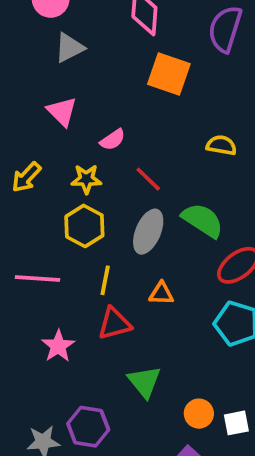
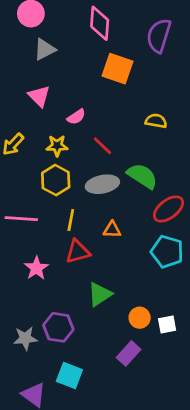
gray ellipse: (148, 232) -> (102, 184), turned 56
green triangle: (144, 382) -> (100, 294), turned 36

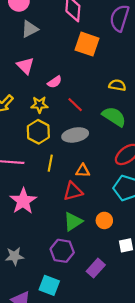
green semicircle: (142, 176) -> (114, 117), moved
red triangle: (78, 252) -> (73, 191), moved
pink star: (36, 268) -> (23, 201), size x1.4
orange circle: (140, 318) -> (104, 220), moved
purple hexagon: (58, 327) -> (62, 251), moved

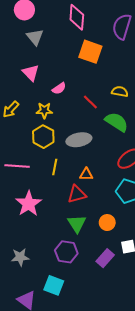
gray triangle: (30, 29) -> (35, 37), turned -42
red line: (75, 105) -> (90, 102), moved
green triangle: (73, 222) -> (77, 224), turned -30
purple rectangle: (96, 268) -> (105, 258), moved

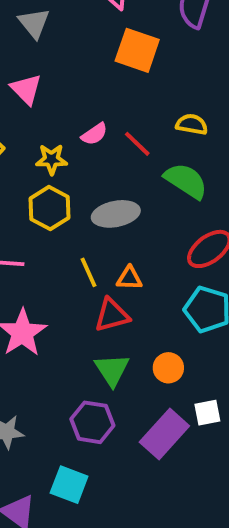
pink semicircle: (59, 88) -> (94, 134), moved
yellow line: (55, 167) -> (89, 272), moved, turned -35
purple rectangle: (105, 258) -> (164, 434), size x1.4

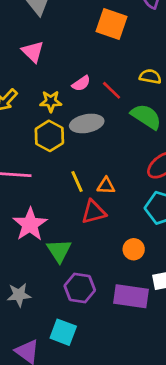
gray ellipse: (116, 214) -> (87, 123), moved
green triangle: (112, 370) -> (59, 251), moved
purple rectangle: (164, 434) -> (131, 296), turned 56

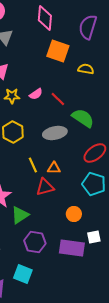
yellow semicircle: (150, 76) -> (86, 69), moved
yellow star: (51, 101) -> (12, 96), moved
gray ellipse: (87, 123) -> (55, 133), moved
green triangle: (59, 251) -> (20, 215), turned 30

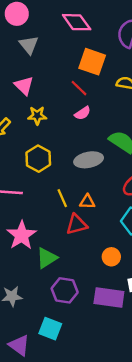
pink diamond: (45, 18) -> (77, 22), turned -40
pink semicircle: (36, 94) -> (83, 113), moved
red line: (58, 99) -> (79, 88), moved

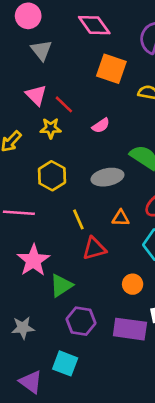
red line: (79, 88) -> (64, 104), moved
orange triangle: (87, 202) -> (121, 218), moved

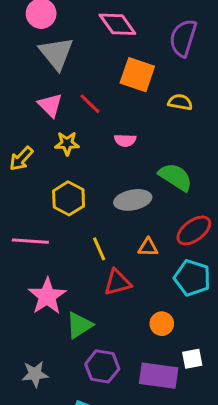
gray triangle: (41, 50) -> (56, 53), size x1.4
red line: (64, 104) -> (90, 104), moved
pink semicircle: (101, 126) -> (125, 140), turned 36

